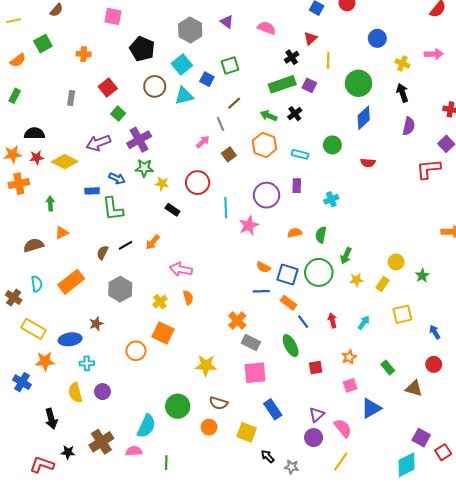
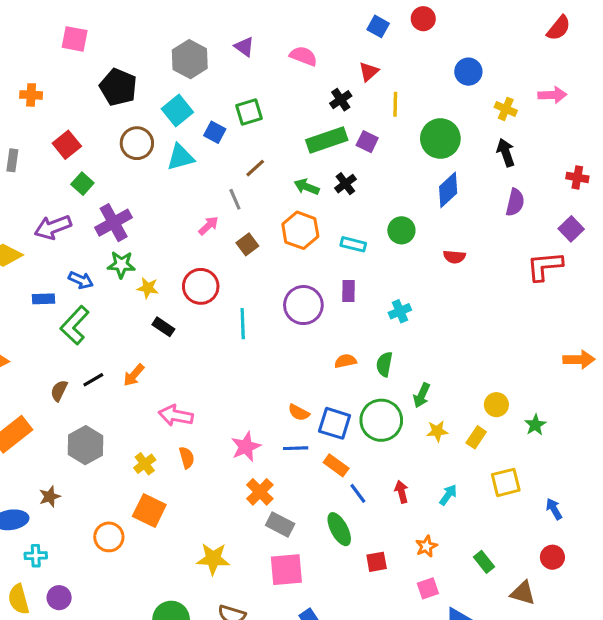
green L-shape: (113, 209) -> (75, 325), turned 50
pink star: (249, 225) -> (246, 447), moved

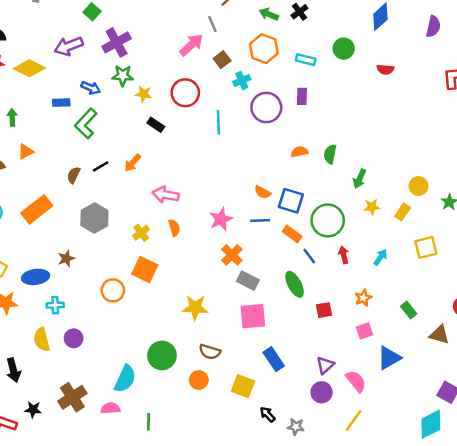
pink arrow: (208, 226) -> (191, 45), size x1.5
cyan cross: (400, 311) -> (242, 80), moved
green circle: (381, 420) -> (328, 220), moved

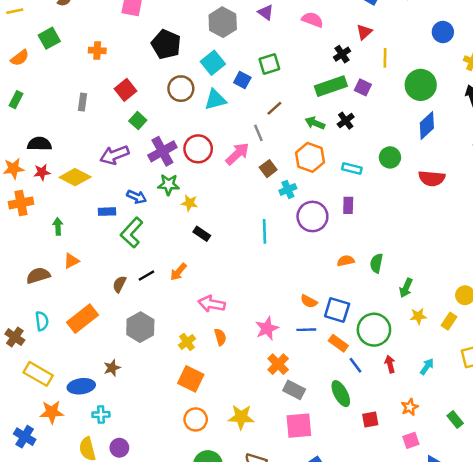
red semicircle: (385, 69) -> (432, 178), size x1.5
red circle: (185, 93) -> (198, 149), moved
orange circle: (113, 290) -> (196, 419), moved

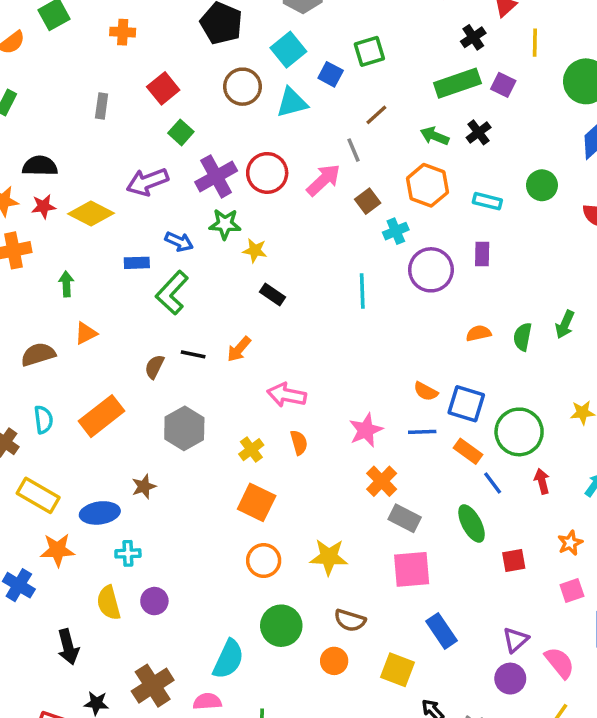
black line: (146, 276) -> (193, 354), turned 42
green arrow: (406, 288) -> (565, 324), moved

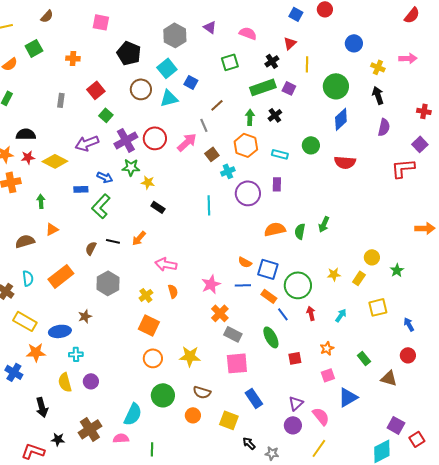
green square: (369, 51) -> (230, 62), moved
green arrow: (435, 136) -> (250, 117), turned 70
orange semicircle: (479, 333) -> (275, 229), size x1.5

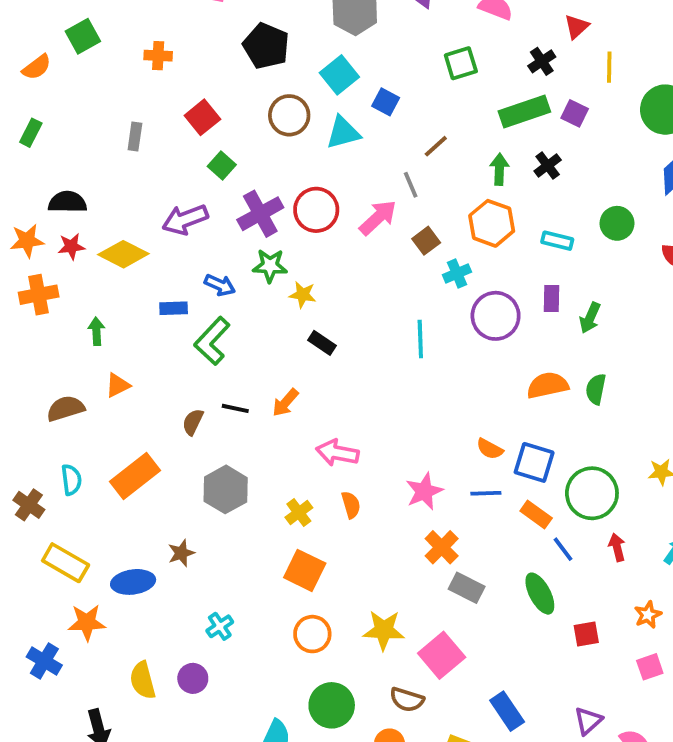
green arrow: (324, 224) -> (590, 318), moved
cyan cross: (76, 354) -> (220, 626), moved, turned -32
pink square: (237, 363) -> (442, 655), moved, turned -35

